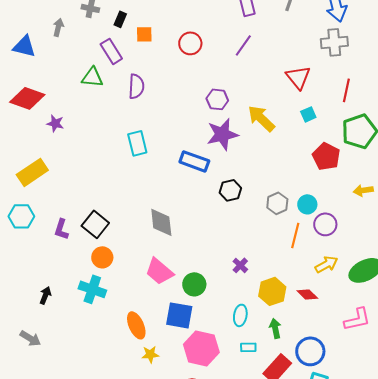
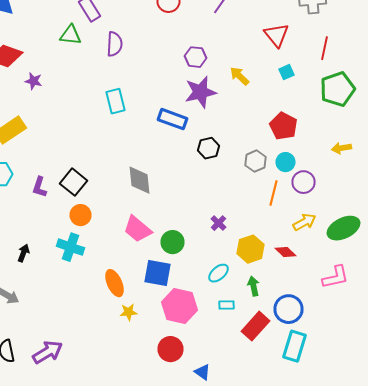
yellow arrow: (261, 118) -> (240, 76), size x0.7
red pentagon: (326, 156) -> (284, 126), moved
cyan ellipse: (240, 315) -> (218, 273), turned 40

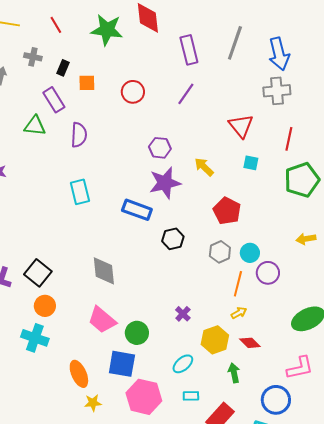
cyan square: (286, 72) -> (251, 163), turned 35
red pentagon: (284, 126) -> (227, 211), moved
yellow arrow: (304, 222) -> (239, 313), moved, size x0.7
green arrow: (254, 286) -> (234, 373), moved
blue circle: (288, 309) -> (276, 400), moved

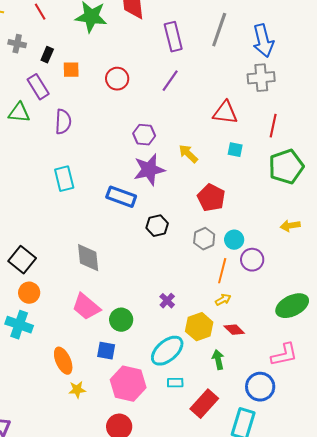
red triangle: (241, 126) -> (225, 113), turned -44
blue square: (122, 364) -> (106, 351), size x0.7
cyan ellipse: (183, 364) -> (167, 351), size x1.6

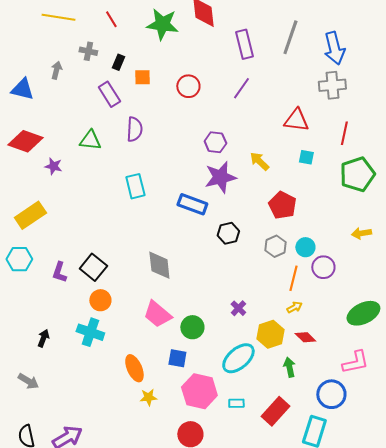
green triangle: (19, 113) -> (90, 140), moved
cyan rectangle: (175, 383) -> (236, 403), moved

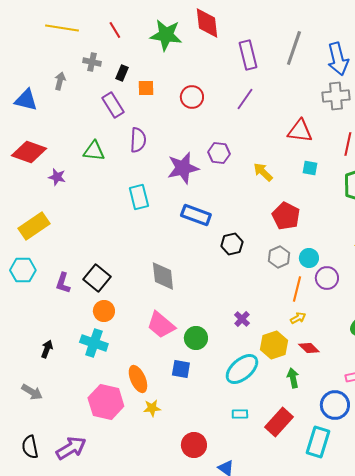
purple star: (220, 177) -> (183, 168), moved
pink hexagon: (199, 391) -> (106, 402), moved

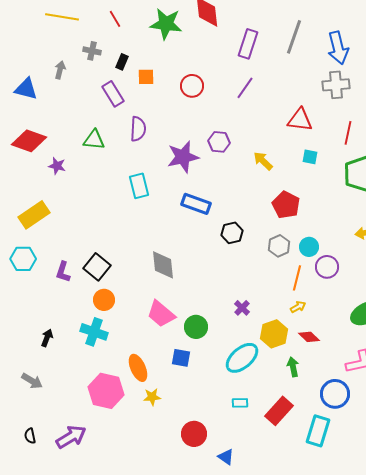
purple rectangle: (248, 55) -> (248, 44), turned 32
black semicircle: (30, 447) -> (30, 436), size x0.7

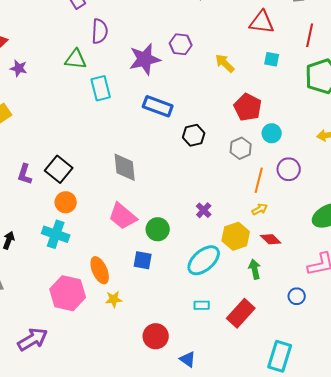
green triangle: (94, 140) -> (76, 59), moved
cyan circle: (309, 247) -> (272, 133), moved
blue circle: (335, 394) -> (297, 296), size x0.6
cyan rectangle: (318, 431) -> (280, 356), moved

